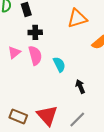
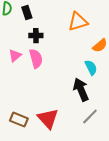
cyan semicircle: (59, 64) -> (91, 68), moved
black arrow: (80, 86) -> (81, 90), size x1.6
gray line: (77, 119) -> (90, 117), moved

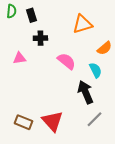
pink triangle: (15, 56) -> (19, 58), turned 32
pink semicircle: (36, 59) -> (66, 61), moved, turned -36

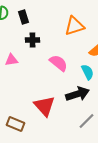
black arrow: (85, 92) -> (78, 94), turned 95
red triangle: (52, 121) -> (44, 106), moved

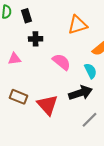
brown rectangle: (16, 124) -> (19, 97), moved

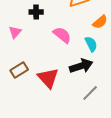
pink triangle: (15, 59) -> (15, 32), turned -40
brown rectangle: (19, 97) -> (19, 70), turned -54

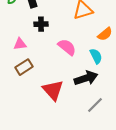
pink triangle: (15, 32) -> (20, 44), turned 40
brown rectangle: (19, 70) -> (24, 67), moved

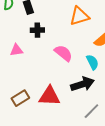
brown rectangle: (24, 67) -> (20, 98), moved
red triangle: (53, 90) -> (49, 96), turned -45

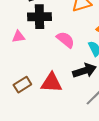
black cross: (37, 30) -> (39, 17), size x1.6

